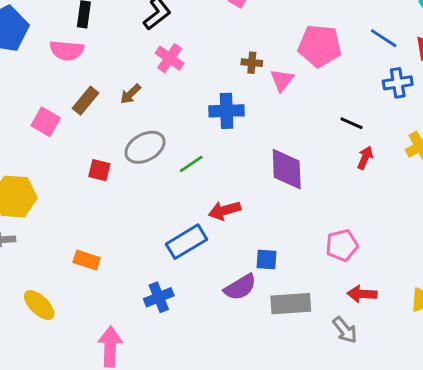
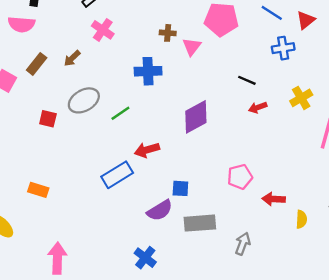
red arrow: (365, 158) -> (258, 107), turned -132
purple diamond: (287, 169) -> (196, 117), turned 64
red arrow: (362, 294) -> (274, 199), moved
blue cross: (159, 297) -> (145, 258), moved, turned -30
gray arrow: (345, 330) -> (243, 244), turned -120

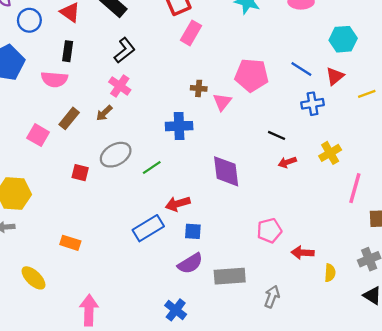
pink cross: (103, 30) -> (120, 86), moved
purple diamond: (196, 117) -> (226, 171), turned -68
blue square: (180, 188) -> (193, 231), moved

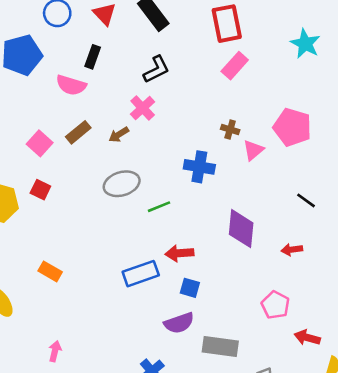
red arrow: (287, 162) -> (292, 250), moved
red square: (80, 173) -> (40, 190), moved
pink pentagon: (269, 231) -> (275, 305), turned 30
pink arrow: (89, 310) -> (55, 351), size x0.6

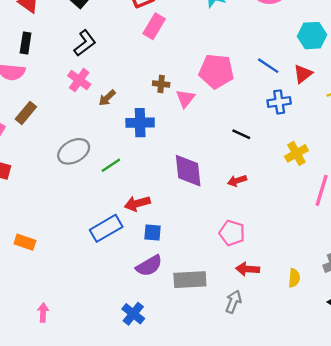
brown arrow: (119, 135) -> (107, 98), moved
red arrow: (307, 338) -> (248, 269), moved

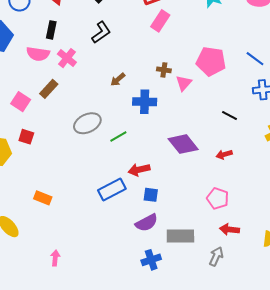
pink cross: (79, 80) -> (67, 58), moved
purple diamond: (188, 171) -> (183, 144), turned -36
blue cross: (133, 314) -> (151, 260), moved, turned 30

